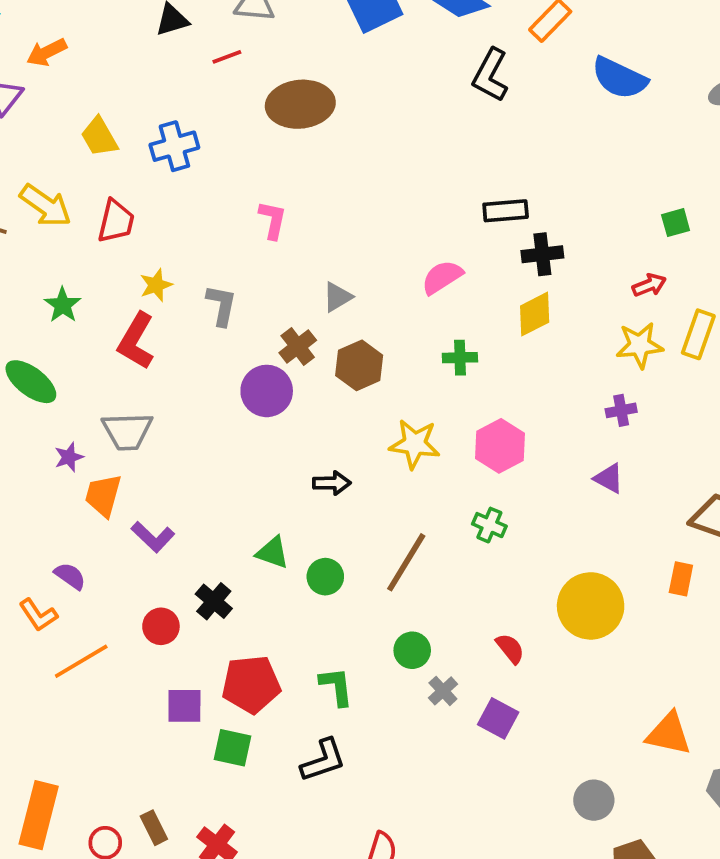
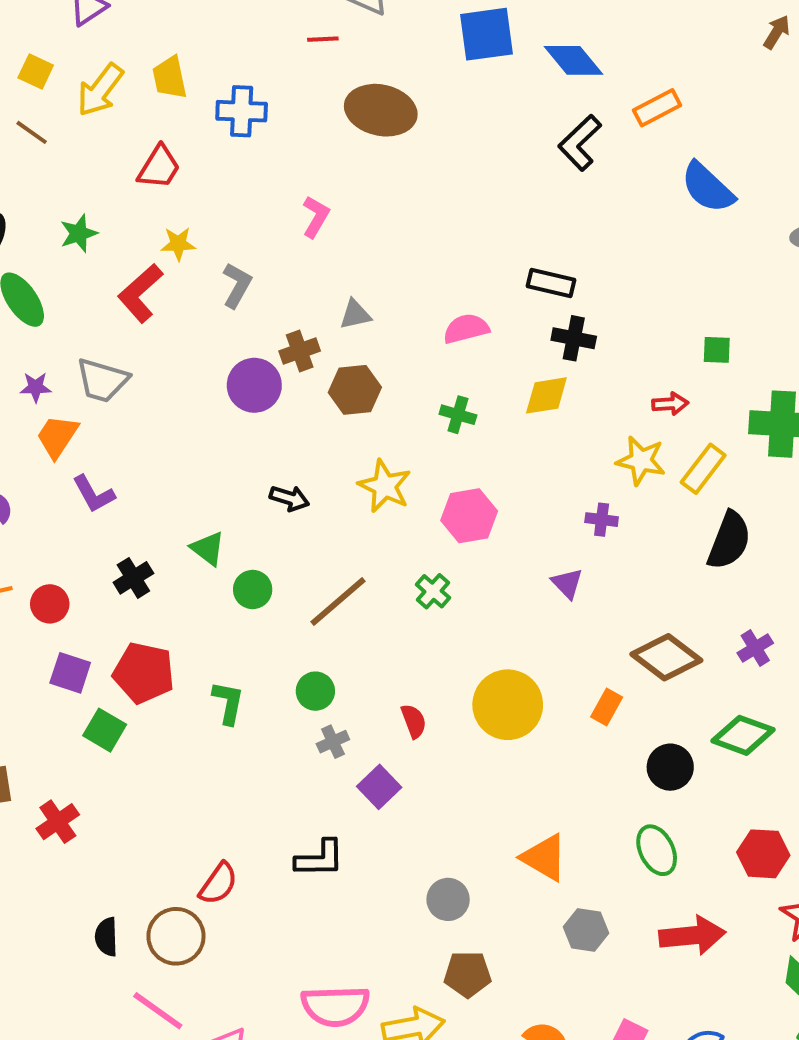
yellow arrow: (46, 206) -> (100, 90), moved, turned 74
red circle: (161, 626) -> (50, 604), moved
black L-shape: (323, 760) -> (320, 859), moved

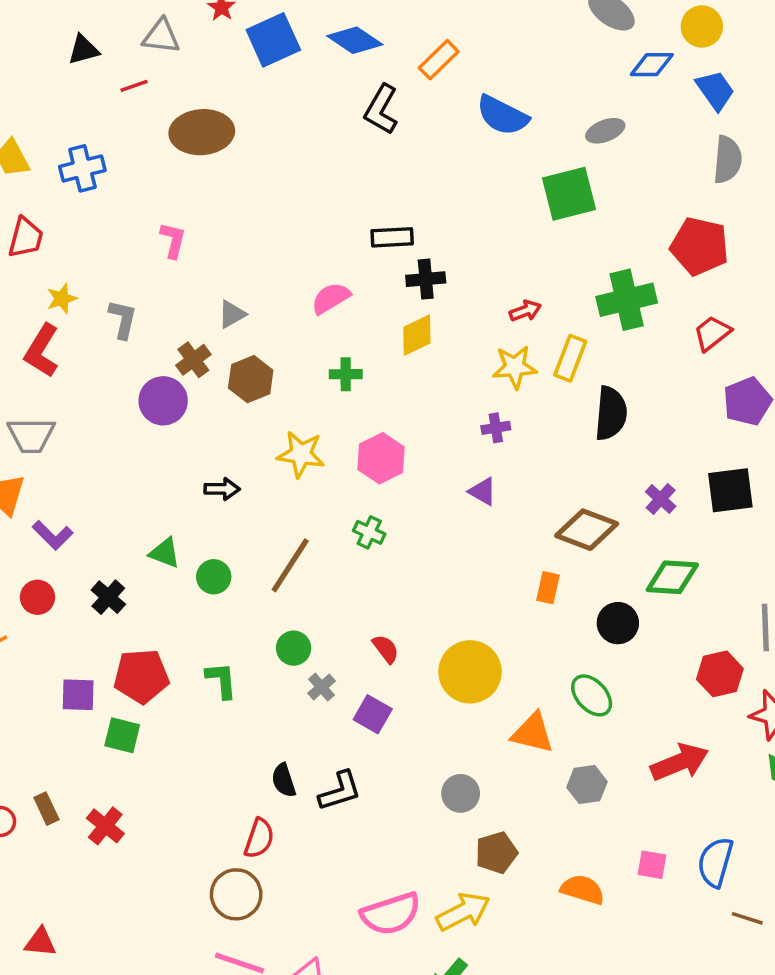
green square: (717, 350) -> (569, 194), moved, size x2.0
red circle: (50, 604) -> (37, 597), moved
yellow circle: (508, 705) -> (470, 672), moved
green ellipse: (657, 850) -> (592, 695), moved
black semicircle: (106, 937) -> (284, 780), moved

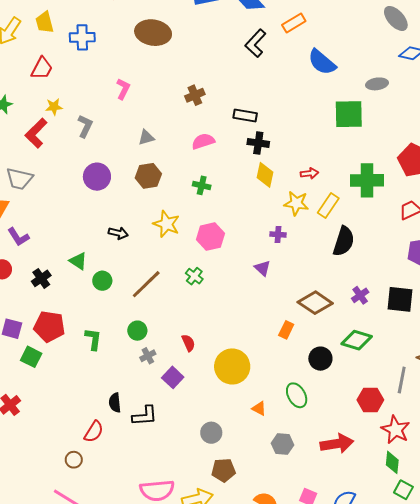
yellow diamond: (417, 335) -> (265, 175), moved, turned -65
brown cross: (193, 360) -> (195, 95), moved
orange triangle: (533, 733) -> (259, 408), size x0.6
brown circle: (236, 894) -> (74, 460), size x0.6

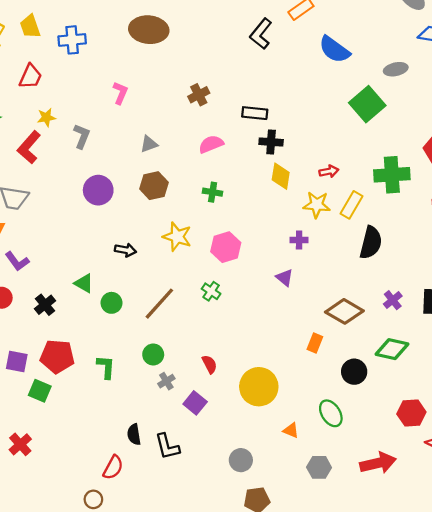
green square: (349, 114) -> (367, 104), turned -36
black L-shape: (145, 416) -> (167, 447), turned 84

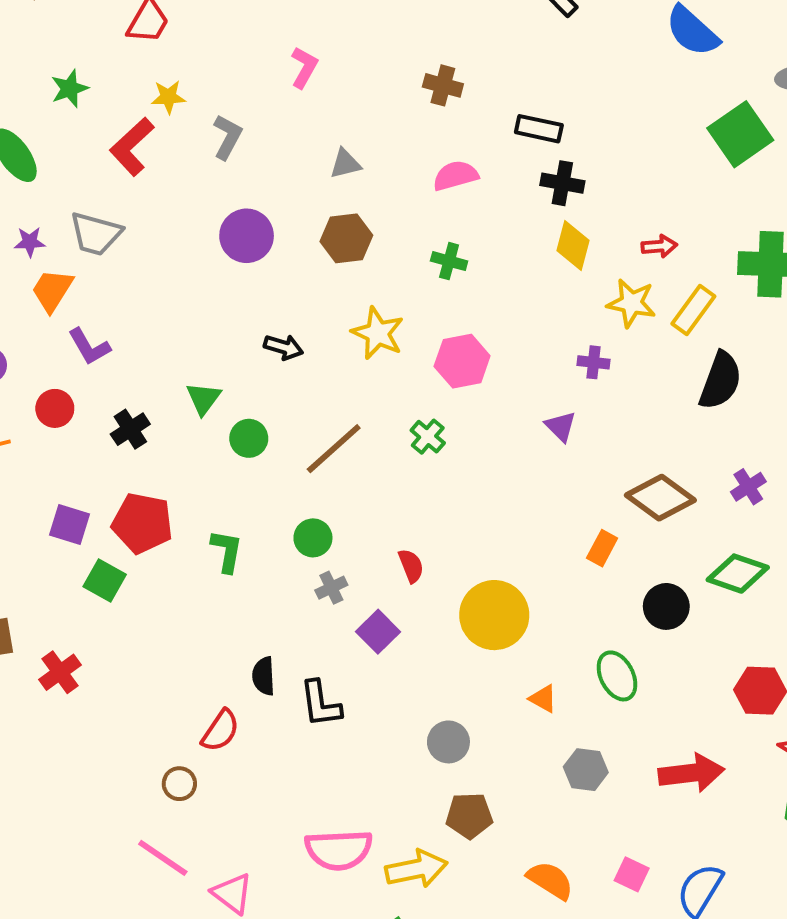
brown cross: (199, 95) -> (443, 85), turned 36
green triangle: (84, 283) -> (203, 398), turned 30

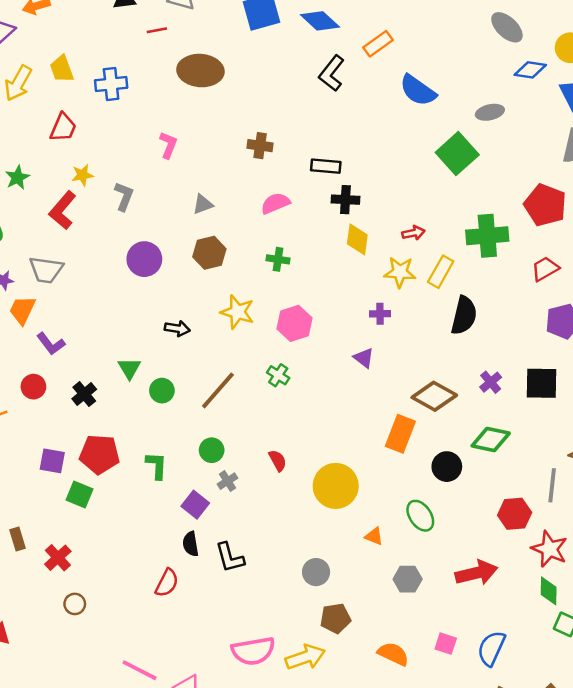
orange rectangle: (602, 548) -> (400, 434), size x1.6
purple square: (378, 632) -> (195, 505), moved
brown circle: (179, 784) -> (75, 604), moved

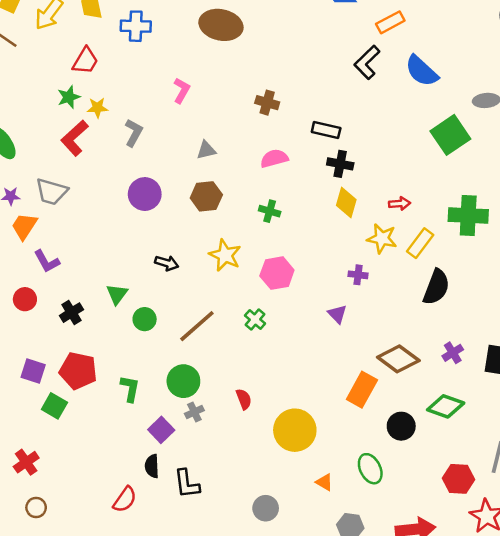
black L-shape: (332, 73) -> (367, 62), moved
green star: (17, 177) -> (69, 97), moved
green circle: (212, 450) -> (183, 381), size x1.4

